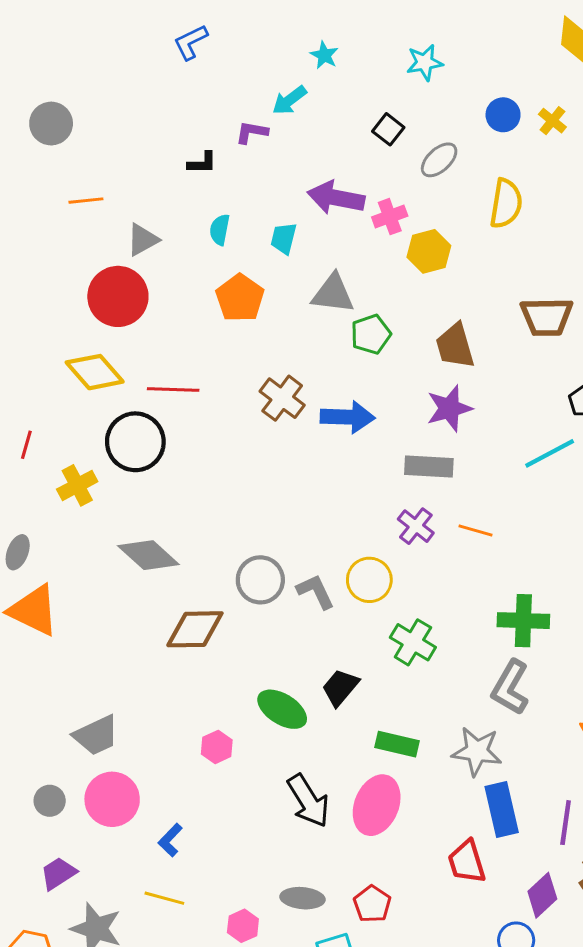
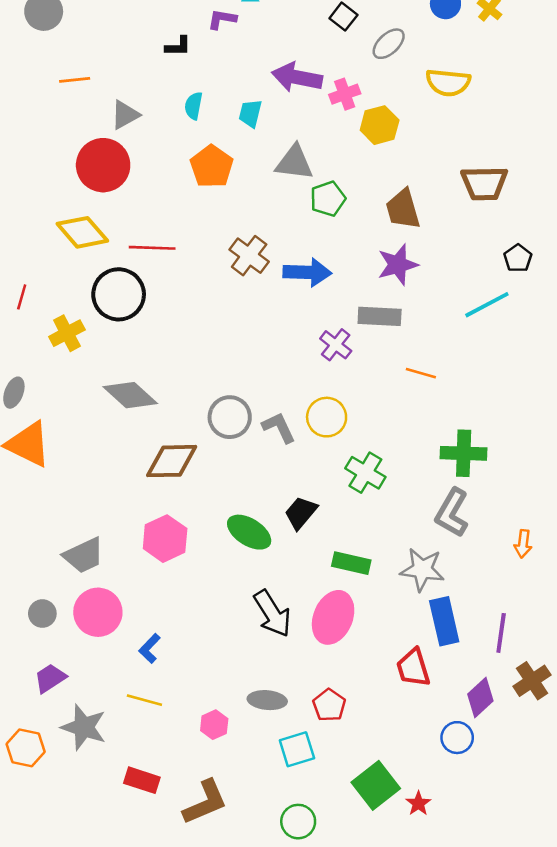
yellow semicircle: (506, 203) -> (448, 82), turned 87
purple cross: (416, 526) -> (336, 345), moved
pink hexagon: (217, 747) -> (165, 539), moved, size x1.6

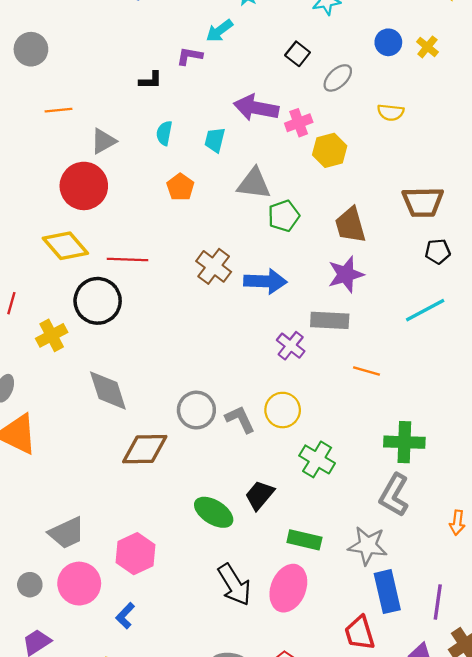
yellow semicircle: (448, 82) -> (391, 112), size x0.7
orange pentagon: (212, 166) -> (180, 187), size x0.7
black pentagon: (518, 258) -> (438, 251), moved, turned 30
gray diamond: (130, 395) -> (108, 390), turned 30
pink hexagon: (165, 539) -> (136, 554), moved

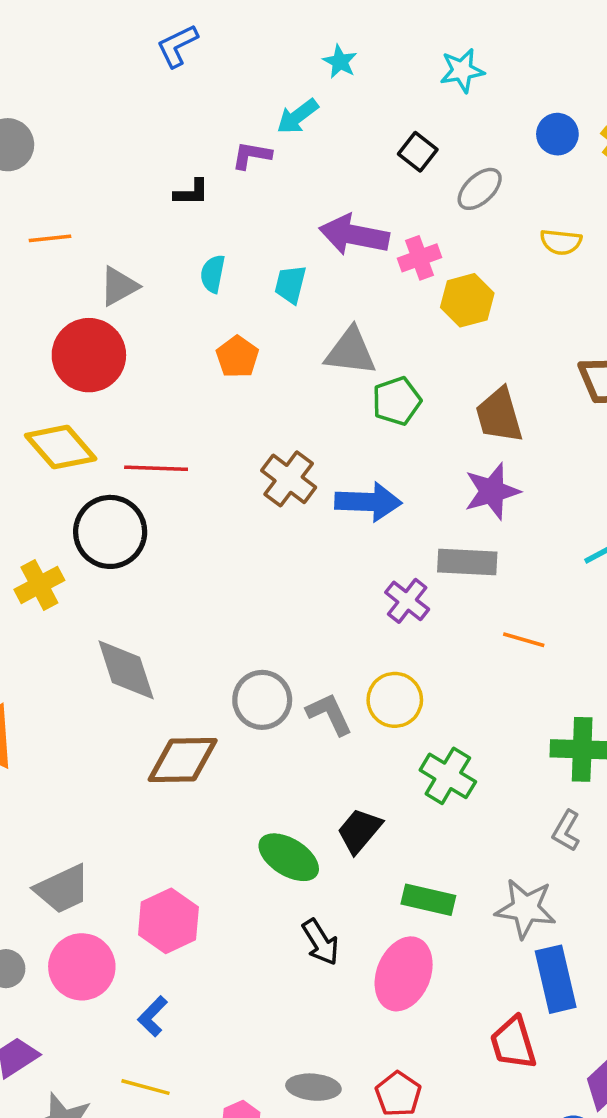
gray L-shape: (394, 495) -> (566, 831), size x0.6
black arrow: (234, 585) -> (321, 942), moved, size x0.7

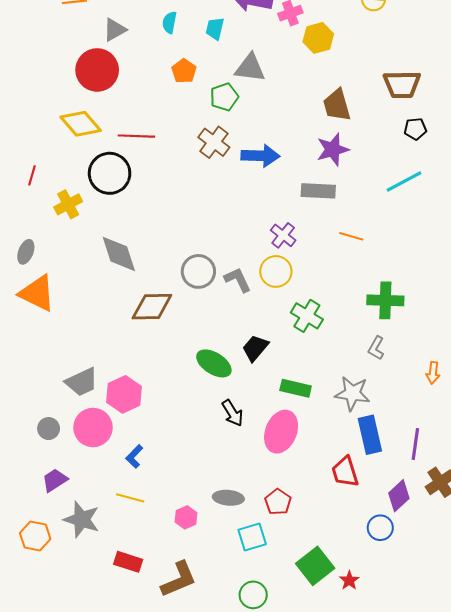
green pentagon: (397, 401) -> (224, 97), moved
purple cross: (407, 601) -> (283, 235), moved
pink hexagon: (168, 921) -> (124, 394), moved

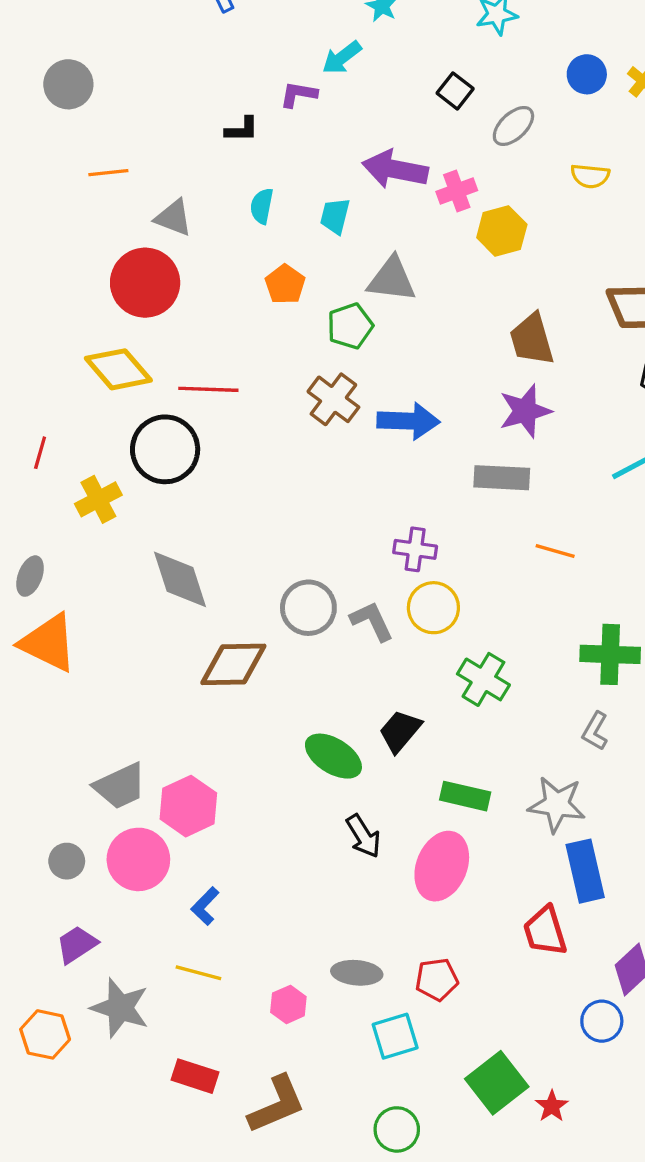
gray triangle: (115, 30) -> (173, 218), turned 50
purple cross: (283, 235) -> (415, 549), moved, turned -30
red pentagon: (278, 502) -> (437, 979), turned 30

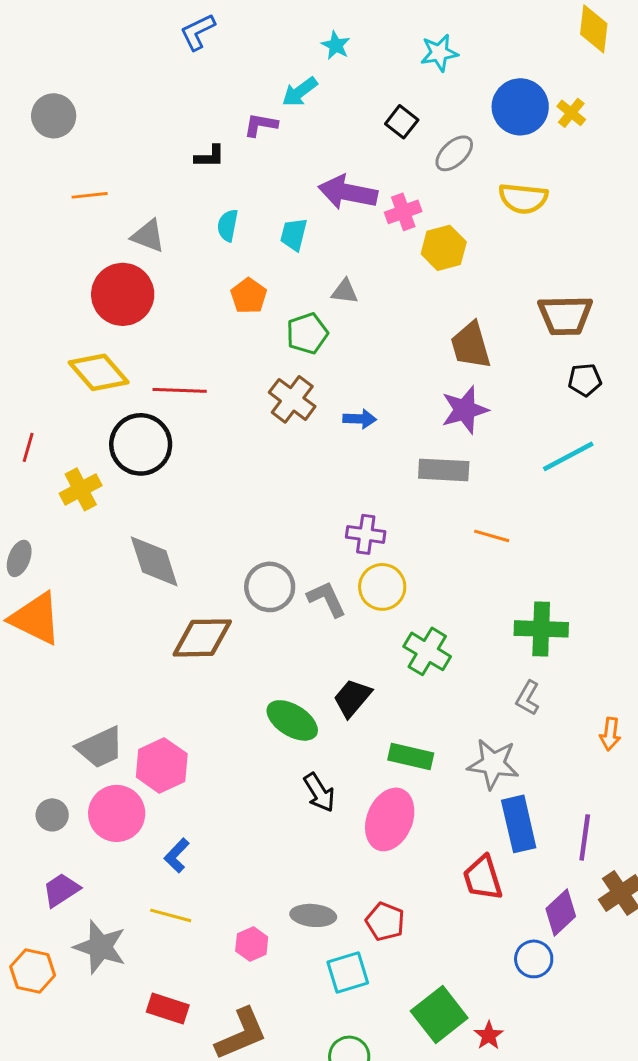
blue circle: (587, 74) -> (520, 107), size x1.6
yellow semicircle: (590, 176) -> (523, 198), size x1.4
gray triangle: (392, 279) -> (345, 291), size x0.6
blue arrow: (408, 421) -> (360, 419), size x0.6
red pentagon: (437, 979) -> (385, 921), turned 30

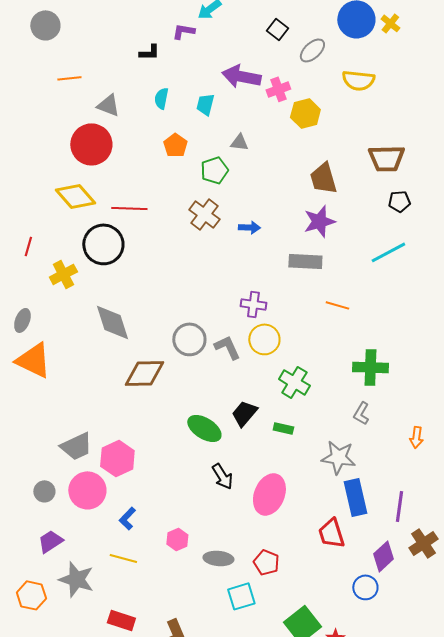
green rectangle: (411, 756) -> (283, 428), moved, size x0.7
pink hexagon: (252, 944) -> (177, 539), moved

